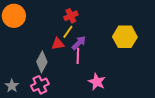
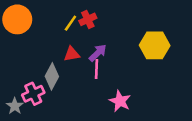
yellow line: (68, 32) -> (70, 23), moved
pink cross: (40, 85) -> (33, 94), moved

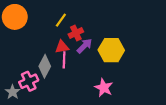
red cross: (88, 19) -> (76, 33), moved
yellow hexagon: (155, 45) -> (111, 50), moved
pink line: (96, 69) -> (64, 60), moved

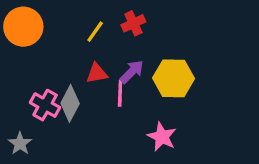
red cross: (76, 33) -> (133, 23), moved
pink line: (64, 60) -> (120, 93), moved
pink cross: (29, 81) -> (45, 105), moved, turned -36

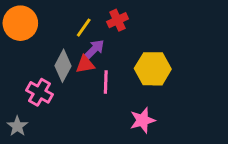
purple arrow: (132, 72) -> (94, 50), moved
gray diamond: (70, 103) -> (63, 66), moved
pink star: (162, 137) -> (143, 120), turned 30

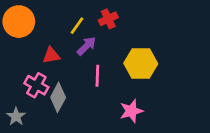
red triangle: (85, 64) -> (51, 55), moved
gray diamond: (63, 66) -> (58, 97), moved

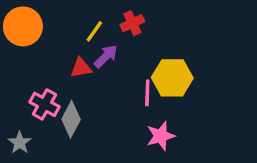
red triangle: (51, 55) -> (81, 68), moved
pink line: (97, 76) -> (147, 93), moved

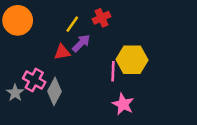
pink star: (161, 136) -> (123, 104), turned -30
gray star: (20, 143) -> (15, 93), moved

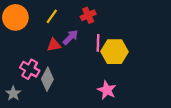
yellow line: (72, 24) -> (52, 16), moved
pink line: (113, 71) -> (98, 43), moved
gray star: (15, 93) -> (13, 93), moved

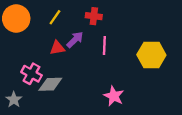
red cross: (88, 15) -> (94, 16), turned 32
yellow hexagon: (115, 52) -> (151, 55), moved
gray diamond: (47, 79) -> (50, 84), turned 60

